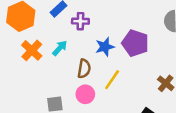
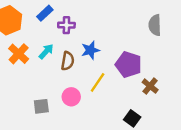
purple pentagon: (135, 43) -> (129, 65), moved
brown semicircle: (84, 69) -> (68, 61), moved

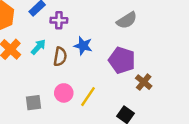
gray semicircle: (155, 25) -> (127, 20), moved, turned -120
blue star: (90, 50) -> (83, 46), turned 30
yellow line: (98, 82) -> (88, 97), moved

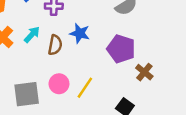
gray square: (33, 103) -> (27, 94), size x1.5

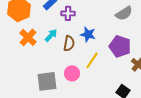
yellow line: (85, 88) -> (92, 60), moved

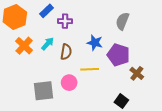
gray semicircle: (124, 13) -> (122, 21), turned 144
blue star: (88, 34) -> (95, 43), moved
yellow line: (92, 60) -> (90, 69), turned 54

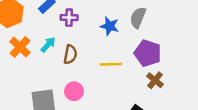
blue star: (95, 43) -> (110, 26), moved
purple pentagon: (118, 55) -> (148, 53), moved
yellow line: (90, 69) -> (111, 64), moved

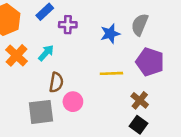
blue star: (110, 26) -> (110, 34), turned -30
brown semicircle: (70, 54) -> (56, 82), moved
brown cross: (155, 80) -> (140, 100), moved

